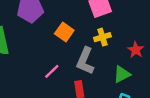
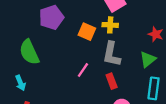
yellow cross: (102, 37) -> (110, 25), moved, turned 32

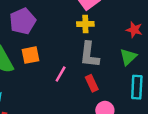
orange square: (87, 32) -> (31, 55), moved, turned -30

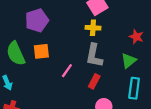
red rectangle: (92, 83) -> (94, 81), turned 48

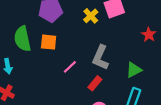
yellow cross: (93, 28) -> (91, 16), moved, turned 32
red star: (136, 37) -> (149, 35), moved

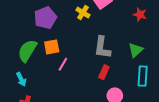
green semicircle: (22, 39) -> (27, 51), turned 60
pink line: (70, 67) -> (63, 64), moved

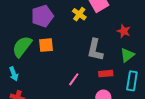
red star: (140, 15) -> (124, 31), moved
pink line: (63, 64) -> (74, 79), moved
red rectangle: (104, 72) -> (106, 74), moved, turned 56

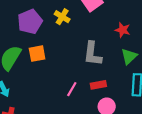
yellow cross: (79, 14) -> (62, 17), moved
red rectangle: (106, 74) -> (98, 85), moved

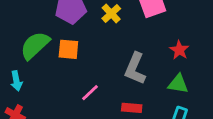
green triangle: (129, 56) -> (178, 84), turned 36
pink line: (72, 89) -> (90, 93), moved

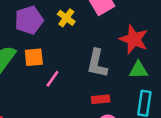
red star: (179, 50) -> (134, 39), size x1.6
pink line: (90, 93) -> (52, 79), moved

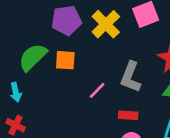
yellow cross: (66, 18) -> (106, 24), size x1.5
pink line: (52, 79) -> (97, 90), moved

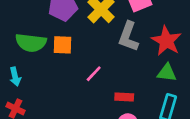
green semicircle: (33, 57) -> (31, 43), turned -128
gray L-shape: (130, 77) -> (128, 37), moved

